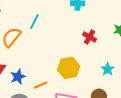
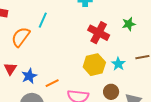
red cross: (90, 37) -> (99, 33), size x1.5
yellow hexagon: (69, 68) -> (94, 65), moved

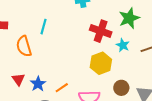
green star: (129, 24) -> (129, 18), size x1.5
orange semicircle: (21, 37) -> (24, 46), turned -45
cyan star: (118, 64) -> (123, 45), moved

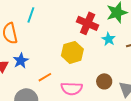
yellow hexagon: (101, 63) -> (72, 52), moved
blue star: (38, 84) -> (21, 61), moved

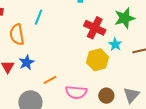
yellow hexagon: (72, 52) -> (98, 60), moved
brown circle: (104, 81) -> (106, 96), moved

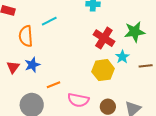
cyan line: (39, 17) -> (49, 21), turned 35

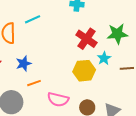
blue star: (32, 65) -> (24, 64), moved

